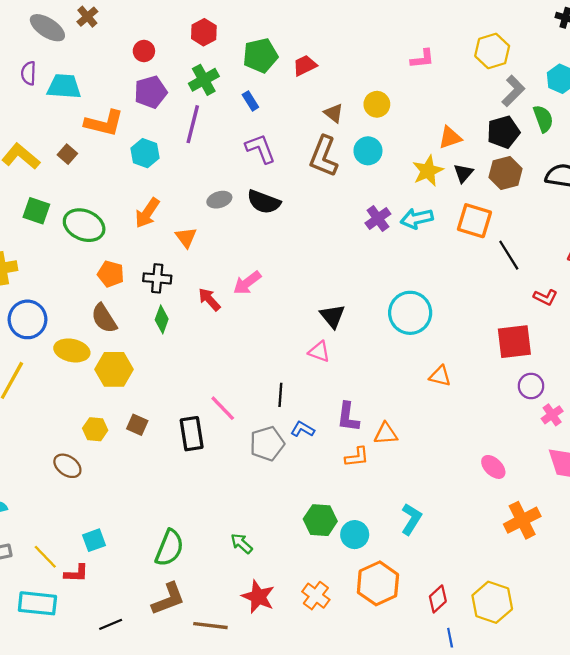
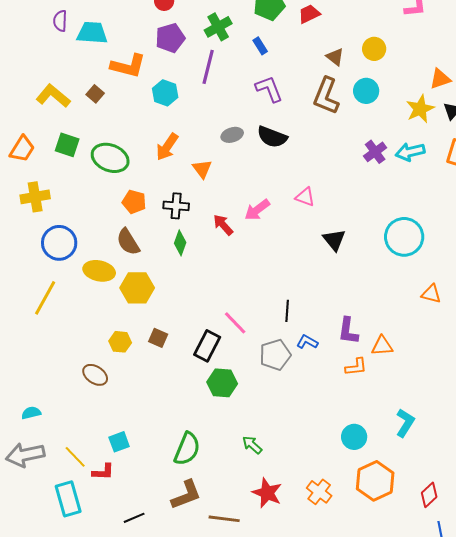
pink triangle: (319, 352) -> (305, 197), moved
black rectangle: (192, 434) -> (207, 346), turned 36
green hexagon: (320, 520) -> (222, 383), moved
cyan rectangle: (37, 603) -> (68, 499), turned 68

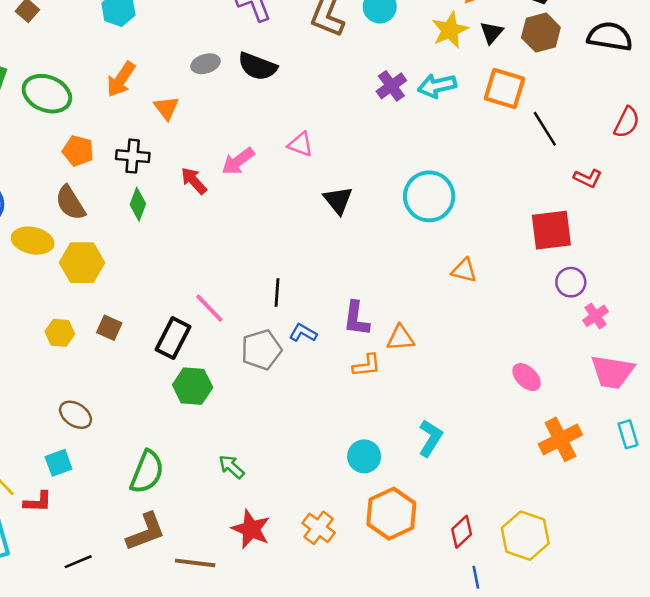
brown ellipse: (95, 375) -> (76, 415), moved

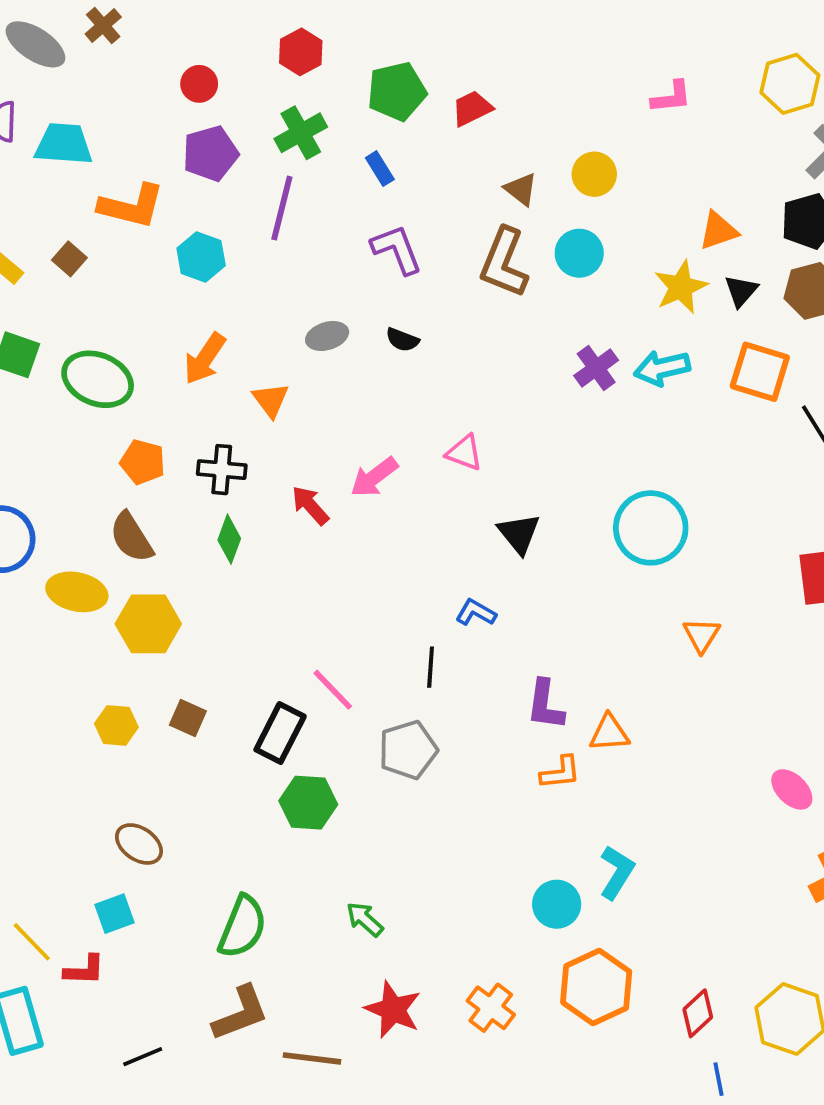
black semicircle: (258, 66) -> (402, 340), size x0.6
orange triangle: (464, 270) -> (702, 635), turned 48
blue L-shape: (303, 333) -> (476, 613), moved
cyan L-shape: (430, 438) -> (617, 872), moved

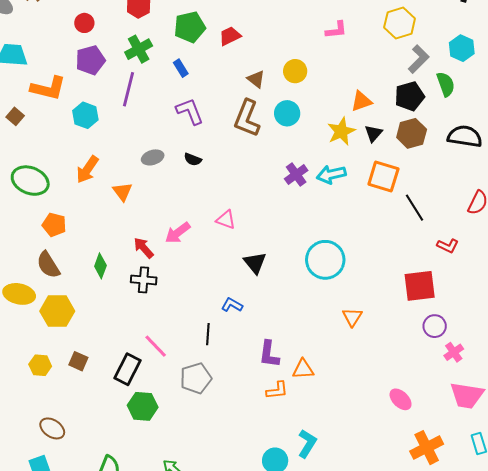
black cross: (222, 470) -> (144, 280), moved

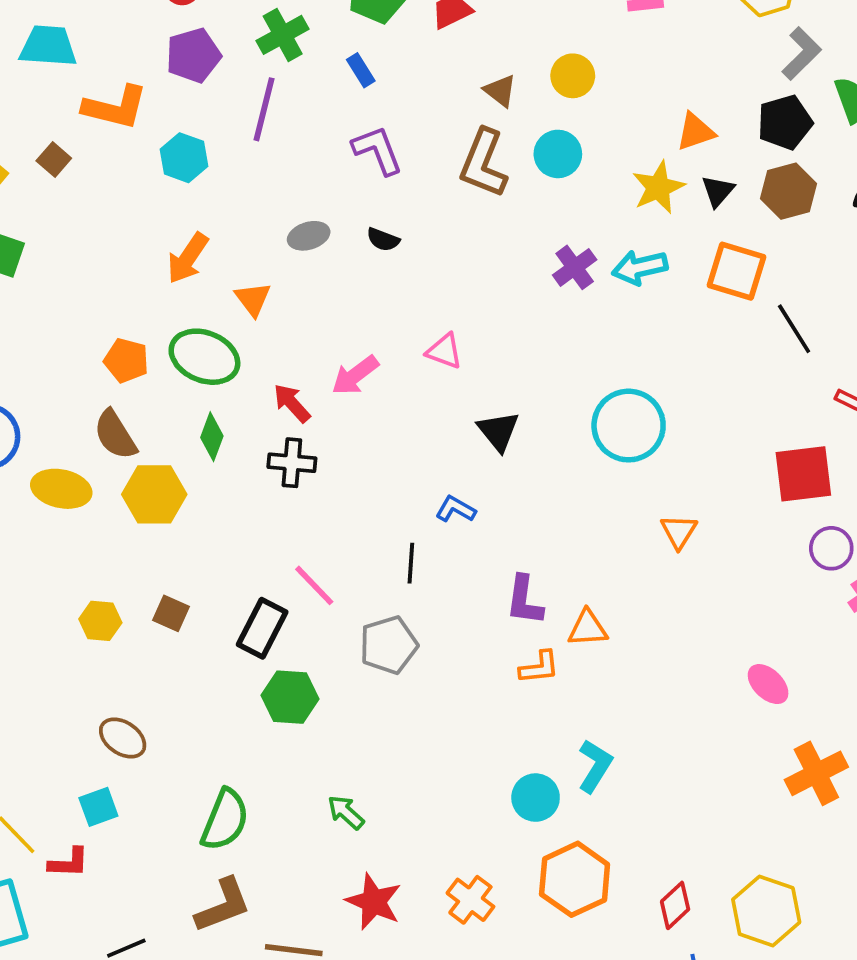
green ellipse: (30, 181) -> (204, 357), moved
yellow hexagon: (57, 311) -> (154, 494), moved

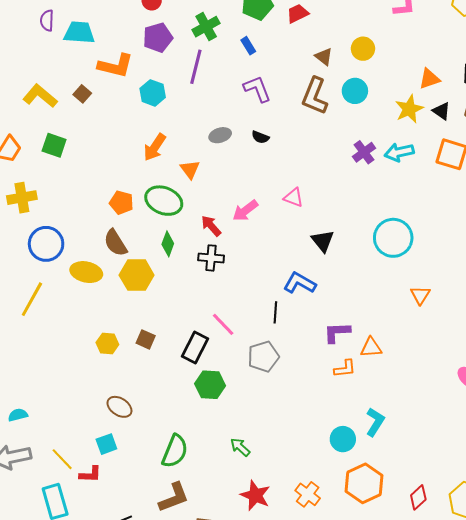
black triangle: (718, 191) -> (441, 111), turned -36
blue L-shape: (456, 509) -> (300, 283), size x1.5
purple L-shape: (524, 600) -> (337, 332), turned 80

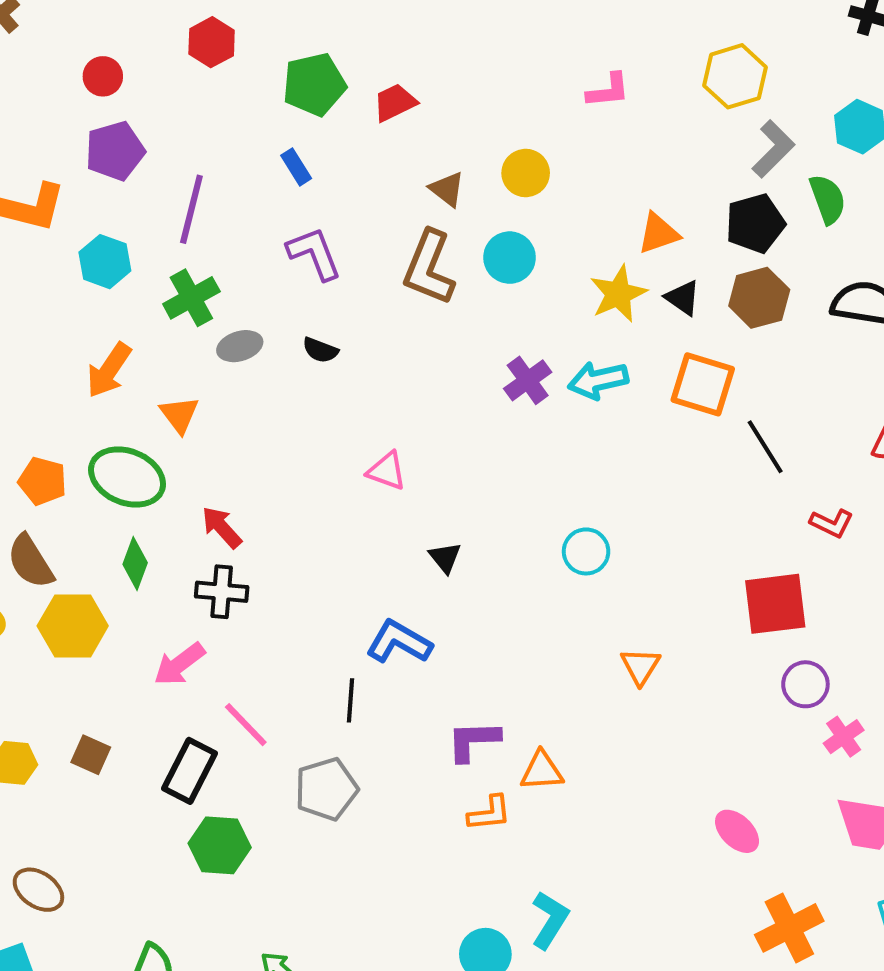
green cross: (206, 27) -> (191, 298), moved
pink arrow: (245, 211) -> (179, 664), moved
cyan circle: (393, 238) -> (586, 551), size x0.6
black triangle: (323, 241) -> (445, 558), size x0.7

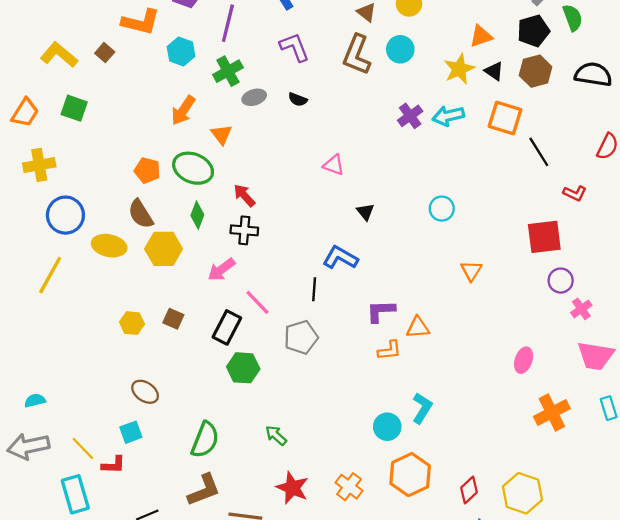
pink ellipse: (737, 831) -> (524, 360), turned 65

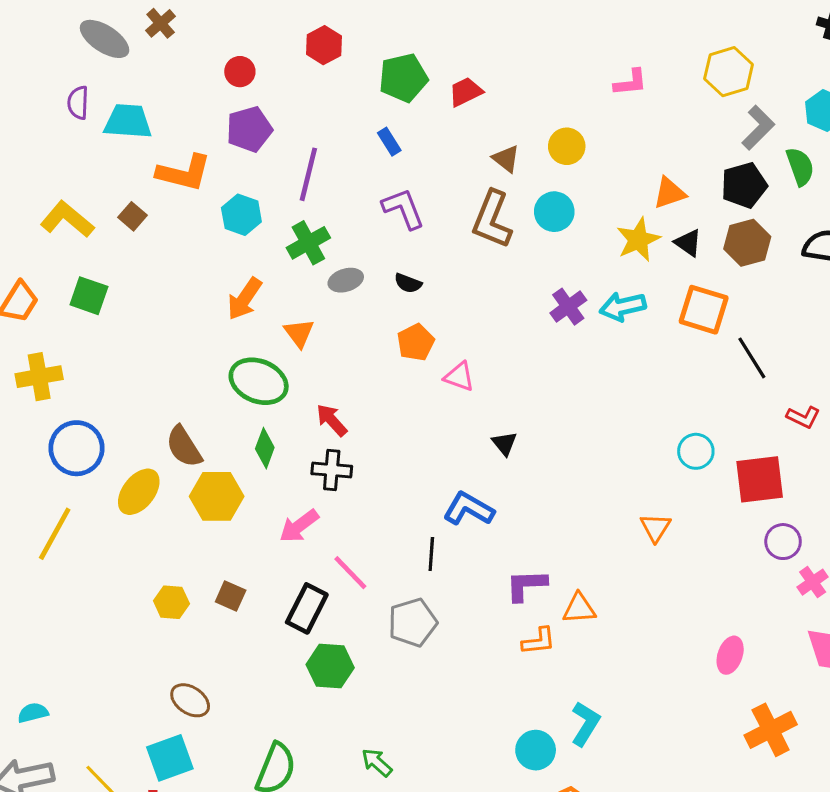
orange pentagon: (147, 170) -> (416, 342), moved, turned 30
cyan circle: (442, 209) -> (696, 451), moved
yellow ellipse: (109, 246) -> (139, 492), turned -64
cyan square: (131, 432) -> (170, 758), size x1.4

